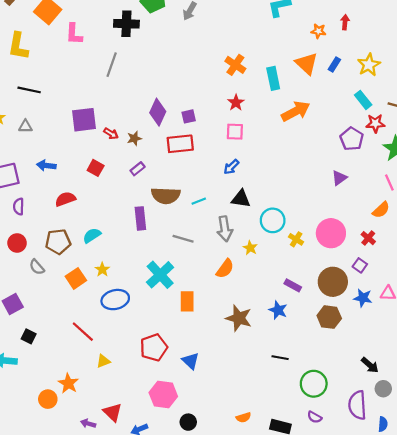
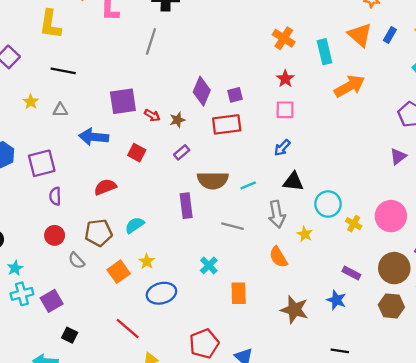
blue arrow: (46, 165) -> (94, 137), moved, size x1.4
orange semicircle: (225, 269) -> (278, 257), turned 114
cyan cross: (160, 275) -> (209, 265), size x0.6

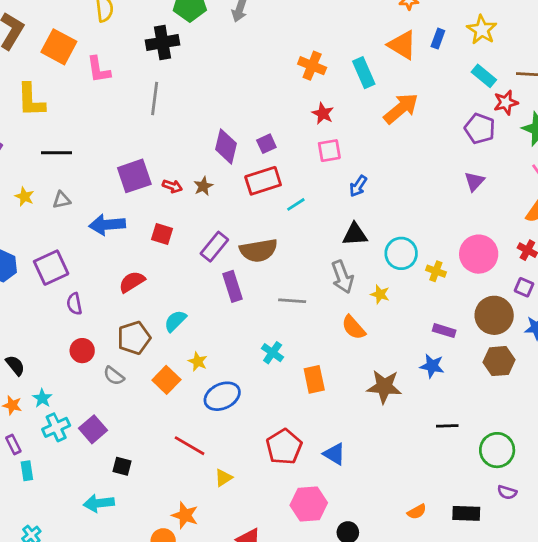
blue arrow: (282, 148) -> (358, 186), moved
purple rectangle: (182, 152) -> (214, 247), moved, size x1.5
cyan line: (248, 185) -> (296, 204), moved

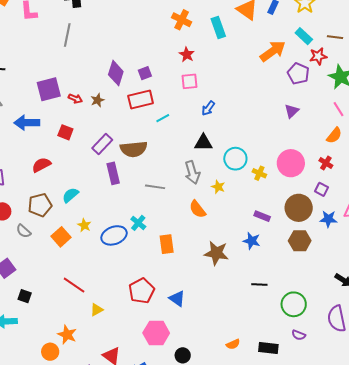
orange arrow: (401, 108) -> (273, 51), moved
blue ellipse: (222, 396) -> (114, 235), moved

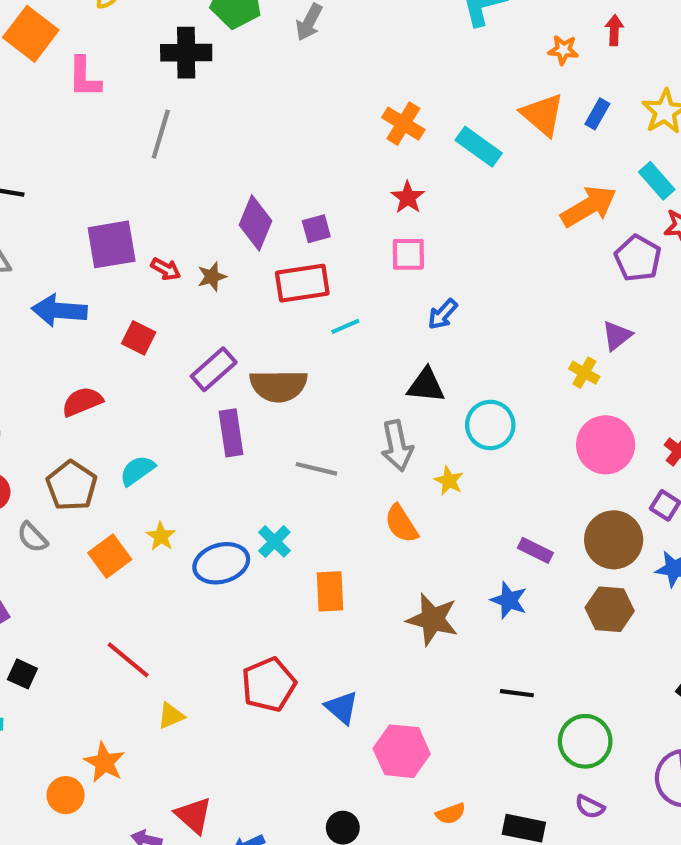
cyan rectangle: (218, 28) -> (479, 147), turned -40
yellow cross: (259, 173) -> (584, 373), moved
brown pentagon: (40, 205) -> (72, 486), turned -30
pink hexagon: (156, 333) -> (402, 751), moved

